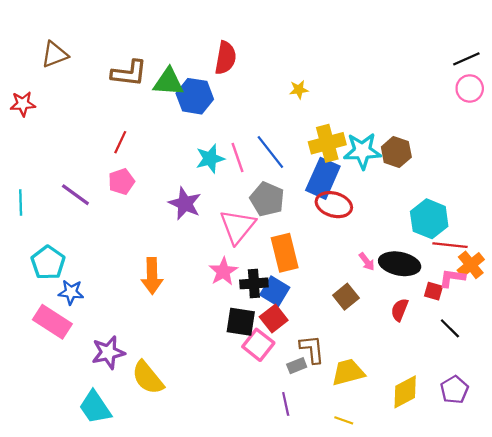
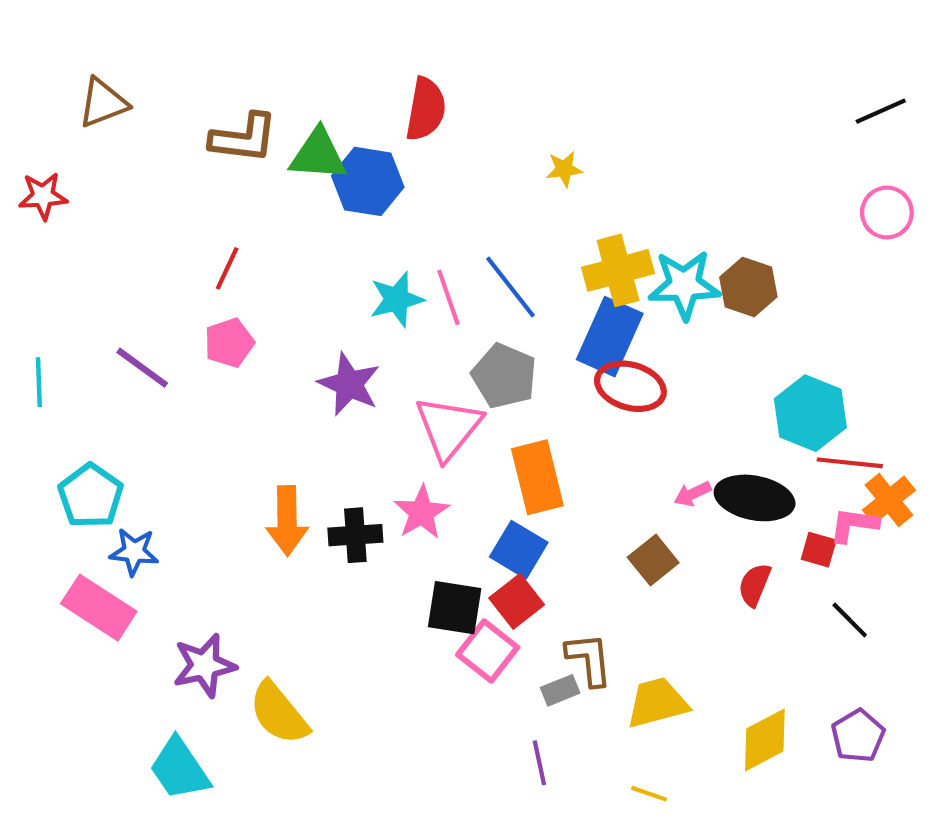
pink circle: (470, 88) -> (887, 213), moved
pink arrow: (367, 262) -> (692, 494), turned 102
black cross: (254, 283) -> (355, 535), moved

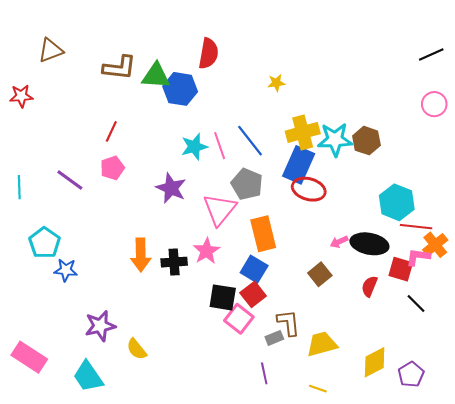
red square: (819, 550) -> (401, 269), size x1.4
pink rectangle: (99, 608) -> (29, 357), moved
yellow semicircle: (279, 713) -> (137, 349), size x0.7
purple pentagon: (858, 736) -> (411, 374), moved

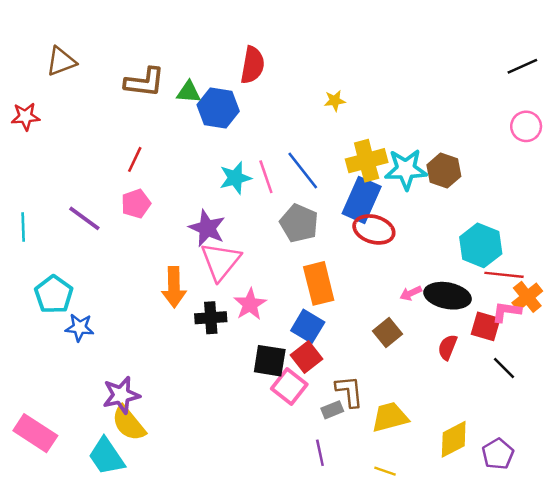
green triangle: (156, 76) -> (189, 92), size x0.7
pink triangle: (220, 209) -> (221, 261), moved
orange arrow: (141, 255) -> (174, 287), moved
yellow semicircle: (137, 349) -> (129, 423), moved, size x1.4

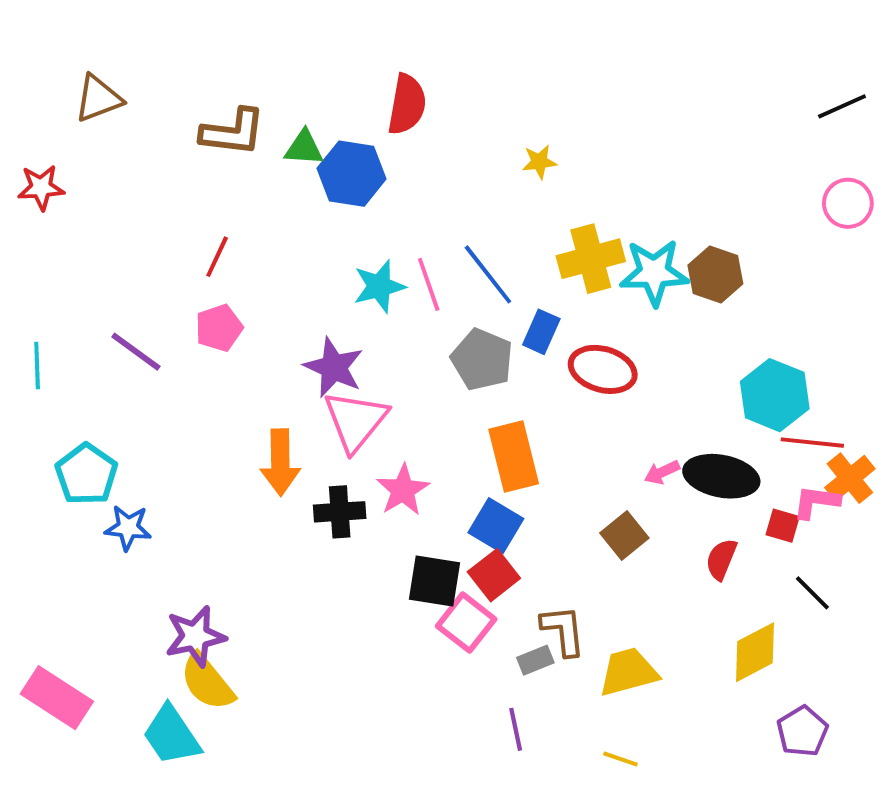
blue rectangle: (362, 200) -> (541, 332), moved, size x0.6
red square: (486, 326) -> (783, 526), size x0.7
yellow diamond: (454, 439) -> (755, 652), moved

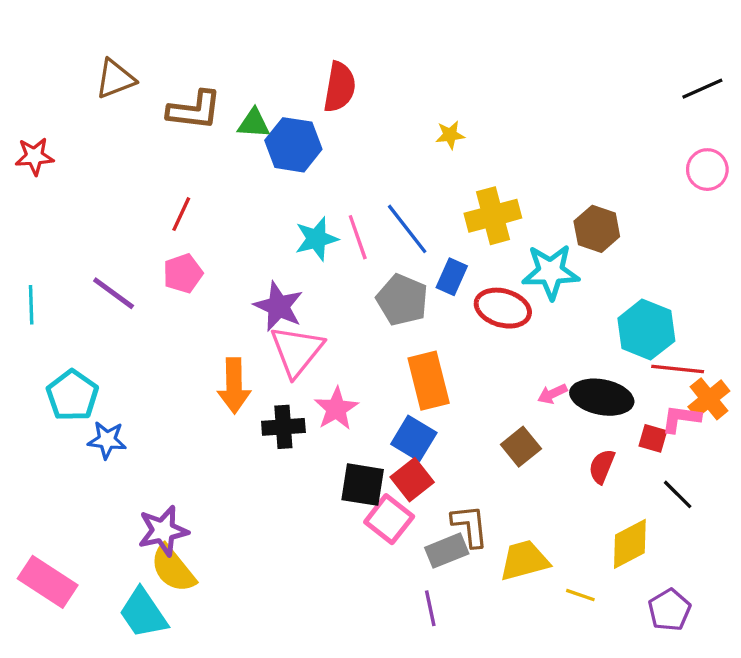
brown triangle: (98, 98) -> (115, 79), moved
cyan star: (654, 273) -> (551, 272), moved
gray rectangle: (535, 660) -> (447, 551), size x1.4
yellow line: (620, 759) -> (580, 595), moved

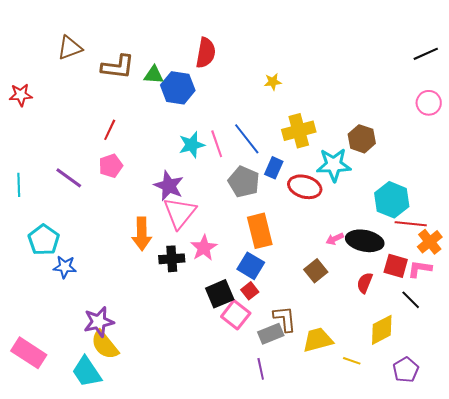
pink L-shape: (681, 419) -> (420, 269), moved
red square: (653, 438) -> (396, 266), size x1.4
red square: (412, 480) -> (250, 291), size x0.7
black square: (363, 485) -> (220, 294), turned -32

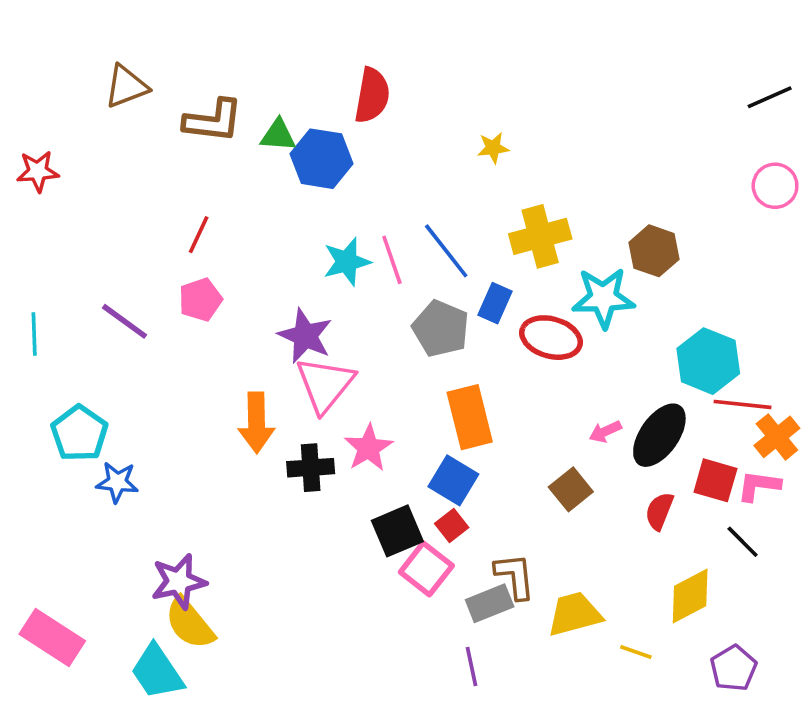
black ellipse: (365, 241) -> (659, 435), turned -66

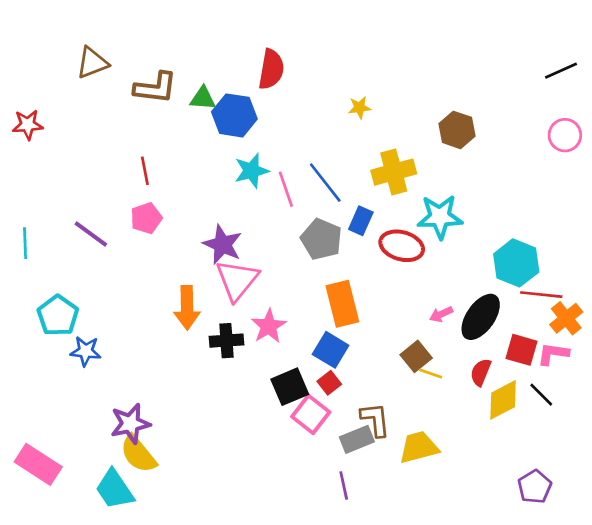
red line: (199, 235) -> (145, 171), turned -36
brown hexagon: (654, 251) -> (457, 130), moved
cyan star: (347, 262) -> (252, 171), moved
yellow diamond: (690, 596) -> (503, 400), moved
yellow line: (636, 652) -> (431, 374), moved

